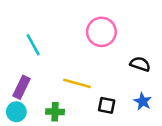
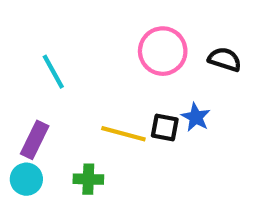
black semicircle: (140, 64) -> (225, 59), moved
blue star: (143, 101) -> (196, 117), moved
black square: (107, 105) -> (165, 128), moved

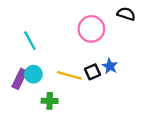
black semicircle: (225, 59) -> (126, 14), moved
black square: (165, 128) -> (93, 72), turned -35
cyan circle: (26, 179) -> (33, 74), moved

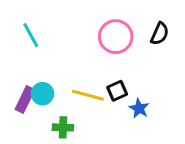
black semicircle: (126, 14) -> (160, 34), moved, turned 96
cyan line: (30, 41) -> (31, 35), moved
blue star: (110, 66) -> (139, 108), moved

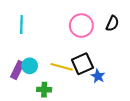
cyan line: (31, 35) -> (21, 24), turned 30
black square: (117, 91) -> (82, 64), size x1.5

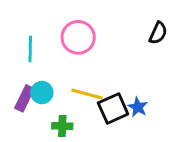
cyan line: (21, 24) -> (30, 49), moved
pink circle: (81, 26) -> (78, 37), moved
black square: (82, 64) -> (113, 109), moved

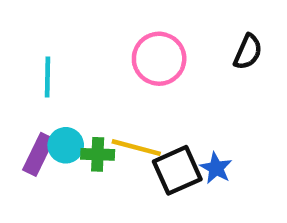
pink circle: (78, 37) -> (159, 59), moved
green cross: (62, 126) -> (98, 154), moved

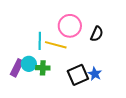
black semicircle: (248, 52) -> (97, 34), moved
cyan line: (47, 77) -> (40, 41), moved
yellow line: (136, 148) -> (56, 45), moved

